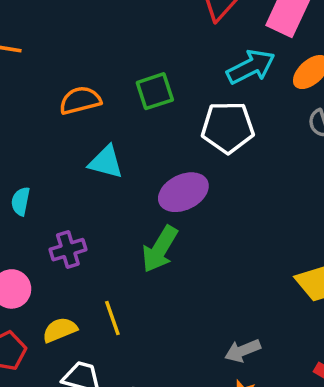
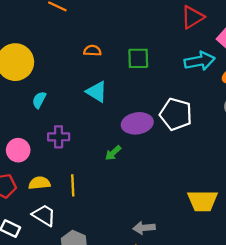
orange semicircle: (80, 100) -> (92, 51), size x0.7
white pentagon: (228, 127) -> (176, 114), moved
green arrow: (160, 249) -> (113, 153), size x0.6

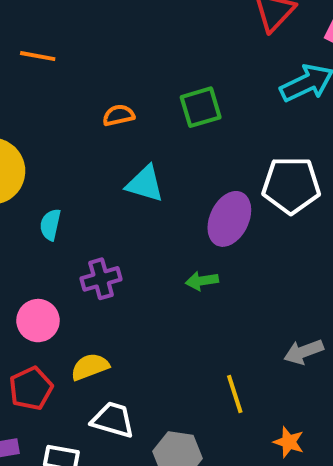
purple ellipse: (137, 123) -> (229, 219), turned -40
green arrow: (113, 153) -> (202, 281), turned 49
yellow line: (73, 185) -> (235, 394), moved
gray arrow: (144, 228) -> (304, 352), moved

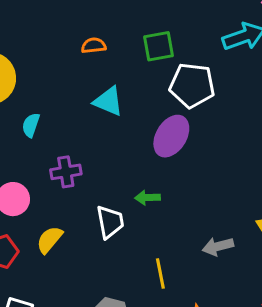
white pentagon: (291, 185) -> (192, 85), moved
green arrow: (202, 281) -> (147, 198), moved
yellow semicircle: (90, 367) -> (50, 240), turned -36
white trapezoid: (113, 420) -> (110, 222), moved, turned 57

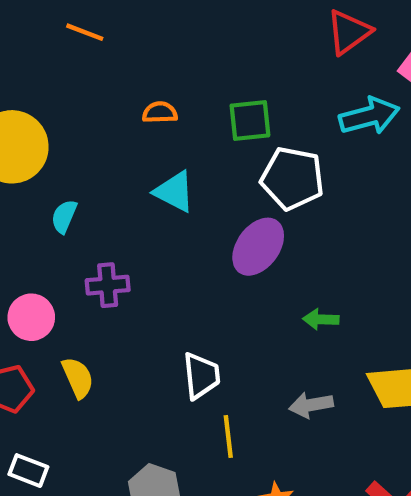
green arrow: (147, 198) -> (321, 319), moved
white trapezoid: (110, 222) -> (201, 376), moved
yellow semicircle: (50, 240) -> (78, 378), turned 112

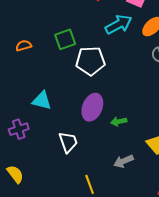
cyan triangle: (174, 192) -> (42, 100), moved
purple ellipse: (258, 247) -> (92, 107), moved
white trapezoid: (201, 376) -> (68, 142), moved

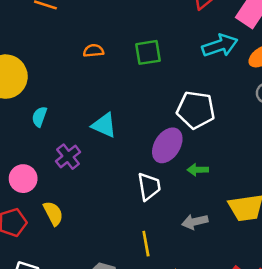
white pentagon: (91, 61) -> (196, 110), moved
purple cross: (19, 129) -> (68, 157), turned -30
white trapezoid: (68, 142) -> (149, 186), moved

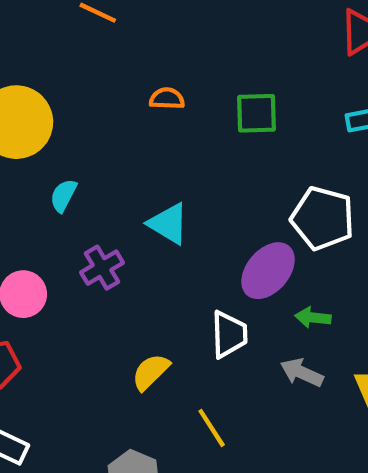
yellow semicircle: (53, 213) -> (151, 372), moved, turned -115
gray arrow: (195, 222) -> (302, 373), moved, turned 30
yellow line: (146, 244) -> (212, 428), turned -30

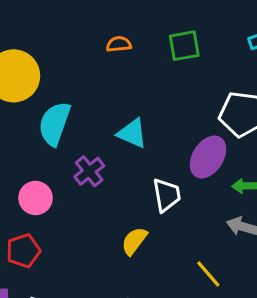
cyan semicircle: (63, 196) -> (55, 124), size x1.8
white trapezoid: (229, 334) -> (167, 195), moved
yellow line: (212, 428) -> (208, 274), moved

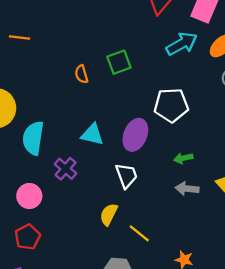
orange semicircle: (119, 44) -> (81, 74), moved, turned -90
purple ellipse: (208, 157) -> (135, 135), moved
yellow line: (208, 274) -> (139, 233), moved

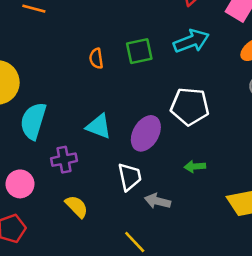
cyan arrow: (182, 44) -> (191, 41), moved
purple cross: (66, 169) -> (64, 160), turned 30
gray arrow: (187, 189) -> (158, 201), moved
yellow semicircle: (109, 214) -> (77, 206), moved, turned 100

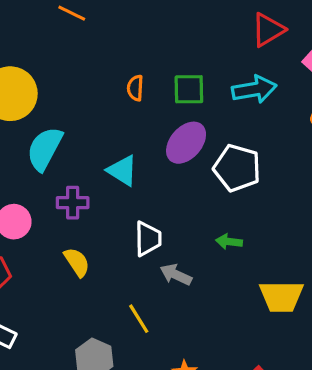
purple ellipse: (146, 133) -> (186, 143), moved

